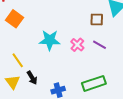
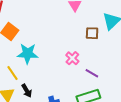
cyan star: (50, 40) -> (28, 54), moved
purple line: (99, 45) -> (92, 73), moved

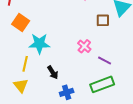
yellow line: (12, 73) -> (25, 64), turned 49
black arrow: (27, 91) -> (53, 72), moved

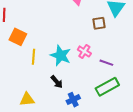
cyan star: (39, 44) -> (61, 55), moved, turned 30
yellow line: (25, 64) -> (34, 57), moved
yellow triangle: (21, 86) -> (27, 99), turned -49

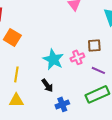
brown square: (99, 23) -> (94, 45), moved
pink cross: (84, 51) -> (77, 57), turned 32
yellow line: (34, 57) -> (16, 74), moved

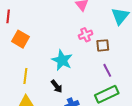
pink cross: (77, 57) -> (86, 35), moved
purple line: (98, 70) -> (107, 70), turned 40

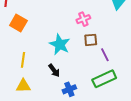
brown square: (103, 45) -> (91, 40), moved

